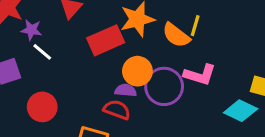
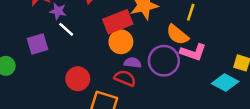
orange semicircle: (176, 35) -> (177, 35), moved
orange circle: (137, 71) -> (121, 42), moved
red circle: (42, 107) -> (78, 79), moved

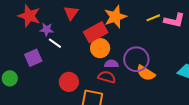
yellow line: (191, 12) -> (153, 18), turned 56
orange semicircle: (177, 35) -> (146, 73), moved
pink L-shape: (193, 52) -> (174, 20), moved

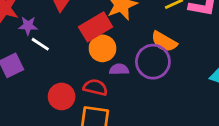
orange semicircle: (146, 73) -> (164, 42), moved
red semicircle: (107, 77) -> (95, 87), moved

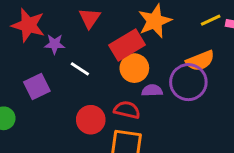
orange semicircle: (164, 42) -> (200, 61), turned -52
white line: (40, 44) -> (80, 69), moved

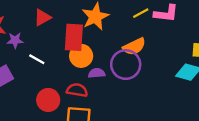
red triangle: (90, 18) -> (42, 17), turned 30
red rectangle: (127, 45) -> (74, 37), turned -52

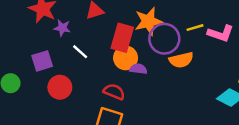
purple circle: (126, 65) -> (164, 39), moved
purple semicircle: (97, 73) -> (138, 69), moved
red circle: (48, 100) -> (60, 87), moved

